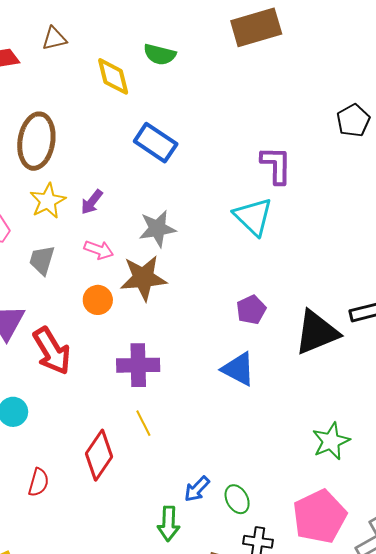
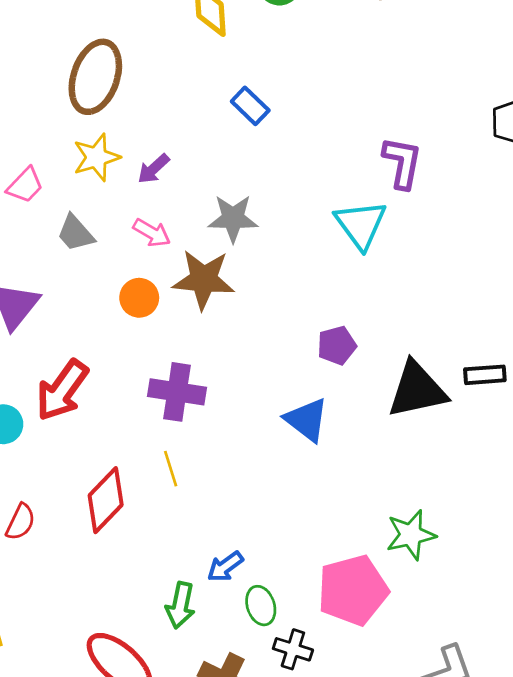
blue rectangle: (156, 143) -> (250, 106), size x0.7
gray trapezoid: (42, 260) -> (75, 233), turned -68
red arrow: (52, 351) -> (62, 390), moved, turned 57
green ellipse: (237, 499) -> (261, 606), moved
pink pentagon: (320, 516) -> (353, 590), moved

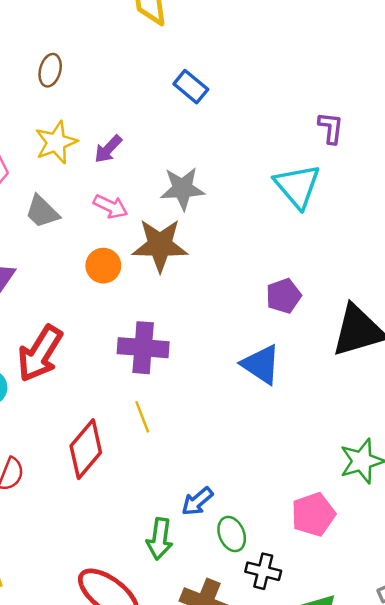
brown ellipse: (95, 77) -> (50, 70), size x0.5
purple L-shape: (402, 163) -> (331, 128), size x0.7
pink pentagon: (353, 590) -> (313, 514), size x0.7

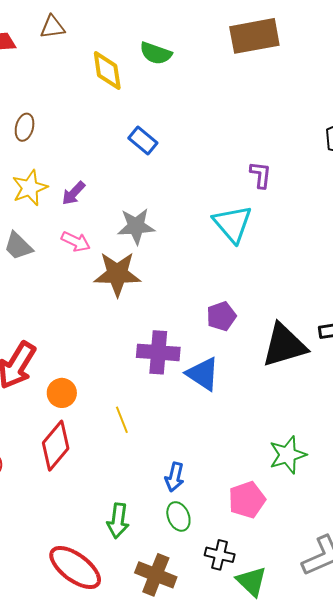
orange circle: (103, 266) -> (62, 393), moved
purple cross: (143, 348) -> (158, 352), moved
yellow line: (142, 417) -> (122, 420), moved
blue arrow: (197, 501) -> (175, 477), moved, turned -36
black cross: (263, 571) -> (220, 555), moved

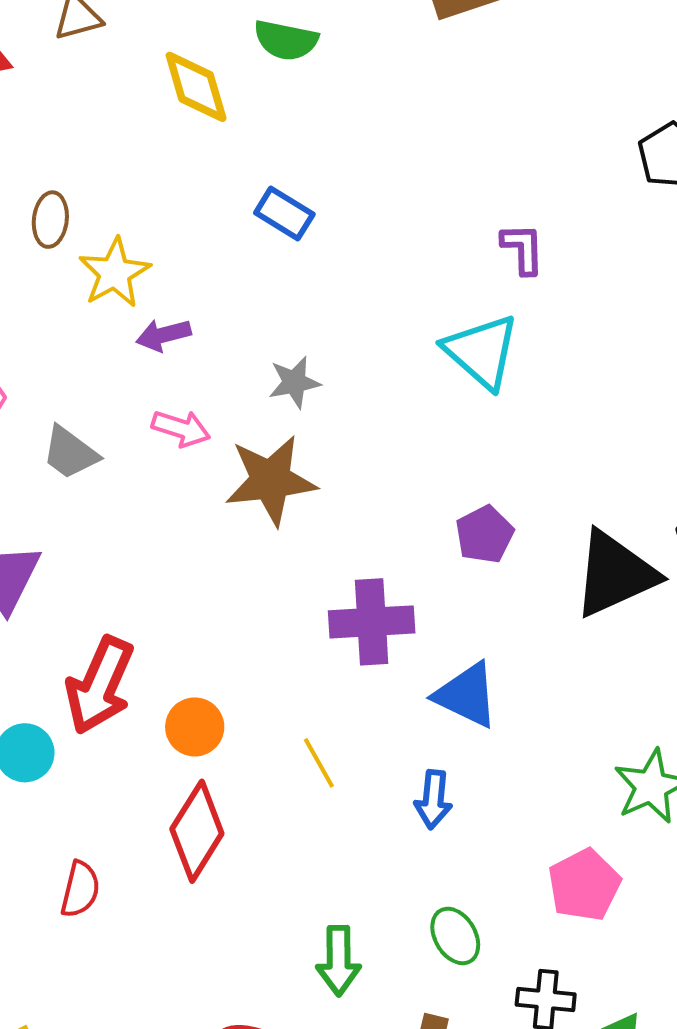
yellow star: (30, 188) -> (115, 273), moved
purple arrow: (73, 193) -> (164, 335), turned 40
gray star: (136, 226) -> (294, 382), size x0.7
blue triangle: (203, 374) -> (467, 695), moved
blue arrow: (175, 477) -> (433, 799), moved

